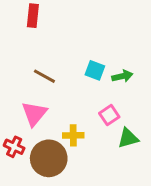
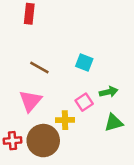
green arrow: (122, 76) -> (109, 92), moved
pink square: (109, 115) -> (84, 102), moved
red cross: (14, 147) -> (12, 141), moved, turned -30

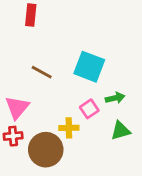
cyan square: (84, 62) -> (89, 67), size x1.6
pink triangle: (30, 101) -> (17, 107), moved
red cross: (12, 141) -> (13, 136), moved

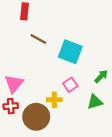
brown line: (42, 72) -> (38, 39), moved
green arrow: (115, 98) -> (101, 76), moved, turned -32

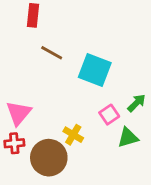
pink square: (70, 85) -> (109, 115), moved
yellow cross: (54, 100) -> (73, 135), turned 32

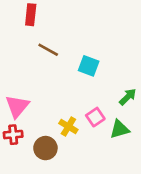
cyan square: (95, 70) -> (89, 66), size x0.7
pink square: (109, 115) -> (95, 117), moved
brown circle: (49, 158) -> (45, 148), size x0.7

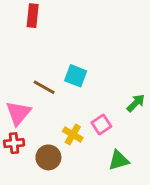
brown line: (48, 50) -> (44, 87), moved
cyan square: (89, 66) -> (76, 76), moved
green triangle: (120, 129) -> (119, 160), moved

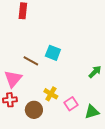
pink square: (101, 124) -> (71, 104), moved
green triangle: (119, 160) -> (92, 112), moved

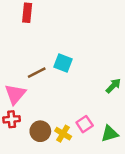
brown line: (31, 61) -> (37, 73), turned -56
yellow cross: (51, 94) -> (63, 134), moved

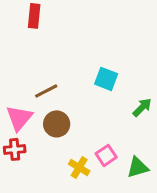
cyan square: (63, 63) -> (106, 79), moved
brown circle: (40, 131) -> (57, 124), moved

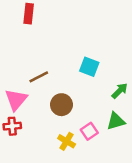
brown circle: (57, 124) -> (61, 105), moved
green triangle: (138, 167) -> (116, 121), moved

